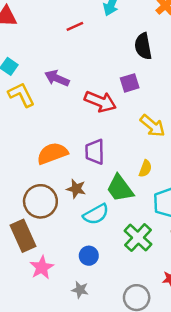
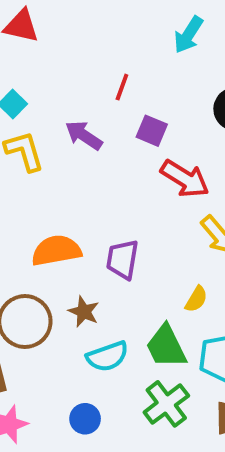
red line: (75, 26) -> (122, 87), moved, turned -56
purple square: (130, 83) -> (152, 131), moved, turned 30
red arrow: (100, 102) -> (185, 179), moved
green trapezoid: (120, 188) -> (166, 347), moved

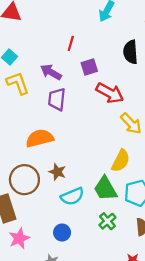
purple square: (152, 131) -> (89, 67), turned -36
purple trapezoid: (122, 259) -> (57, 99), moved
yellow semicircle: (196, 299) -> (121, 161), size x1.5
green cross: (166, 404) -> (107, 221), size x0.7

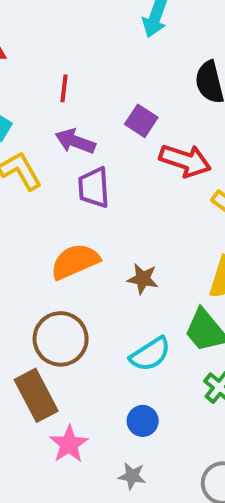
red line: (71, 43) -> (64, 88), moved
purple square: (89, 67) -> (141, 121), turned -30
brown star: (57, 172) -> (143, 279), moved

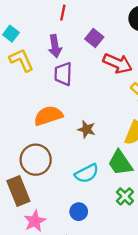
red line: (64, 88) -> (63, 13), moved
purple arrow: (75, 141) -> (55, 46), turned -125

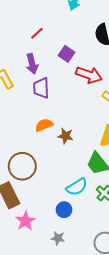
red line: (63, 13) -> (37, 33), turned 40
orange semicircle: (48, 116) -> (44, 125), moved, size x0.7
cyan semicircle: (87, 173) -> (77, 187), moved

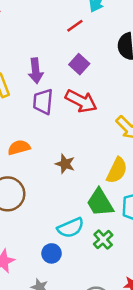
red line: (37, 33) -> (75, 26), moved
red arrow: (89, 75) -> (81, 101), moved
orange semicircle: (44, 125) -> (19, 147), moved

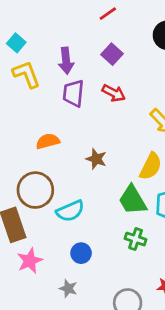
red arrow: (81, 101) -> (114, 93), size x0.7
cyan semicircle: (71, 228) -> (70, 211), moved
green cross: (103, 240) -> (136, 239), turned -30

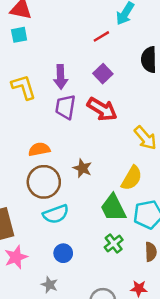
cyan square: (16, 43) -> (19, 35), moved, turned 35
red arrow: (114, 93) -> (102, 109), size x1.4
brown circle: (35, 190) -> (44, 182), moved
green cross: (136, 239) -> (114, 243), turned 30

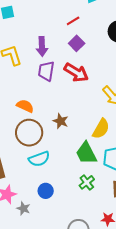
red line: (101, 36) -> (73, 21), moved
orange semicircle: (39, 149) -> (25, 106), turned 36
gray star: (49, 285) -> (23, 208), moved

